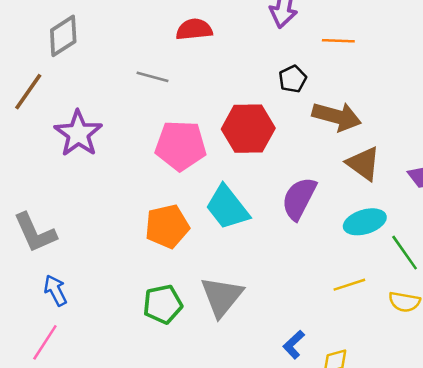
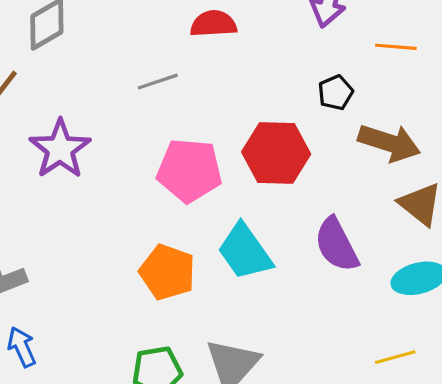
gray line: (152, 77) -> (158, 82), turned -36
purple semicircle: (299, 198) -> (336, 245), turned -57
orange pentagon: (167, 226) -> (167, 272), turned 30

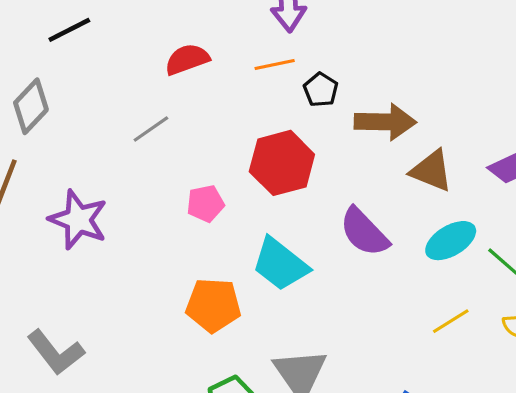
orange line: (396, 47) -> (275, 65), moved
pink pentagon: (189, 170) -> (206, 204), size x0.6

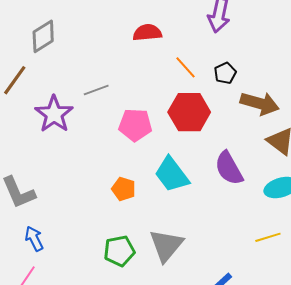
orange line: (275, 65) -> (185, 67), moved, turned 45
gray line: (151, 129) -> (96, 90), moved
pink pentagon: (206, 204) -> (135, 125), size x1.4
orange pentagon: (213, 305) -> (124, 189), size x0.7

